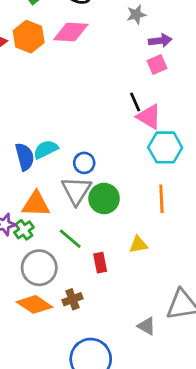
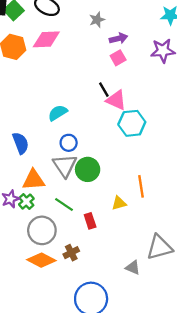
cyan semicircle: (46, 149) -> (58, 113), moved
orange line: (161, 199) -> (141, 186), moved

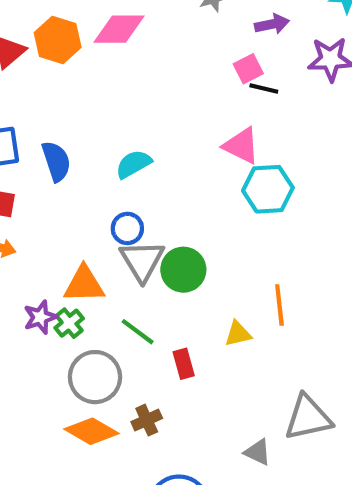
purple arrow: (118, 38) -> (272, 24), moved
black line: (104, 90) -> (264, 89), moved, turned -49
blue semicircle: (21, 143) -> (56, 161), moved
blue circle: (69, 143) -> (127, 228), moved

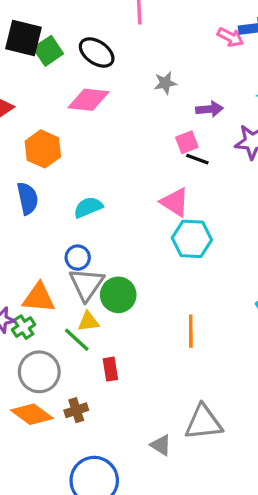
orange hexagon: (58, 40) -> (43, 149), moved
yellow triangle: (238, 334) -> (88, 322), moved

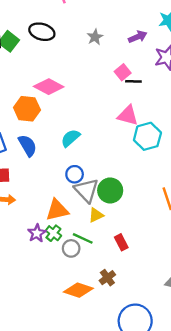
pink diamond: (88, 100) -> (49, 87), moved, turned 40
purple arrow: (209, 109) -> (138, 37), moved
green line: (77, 340) -> (83, 238), moved
gray circle: (39, 372) -> (71, 248), moved, size x0.6

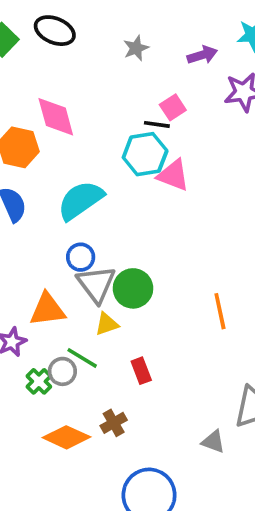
black line: (133, 81) -> (157, 124), moved
pink diamond: (49, 87) -> (56, 117), turned 40
cyan hexagon: (147, 136) -> (145, 154), moved
cyan semicircle: (70, 138) -> (81, 200), size x1.5
green cross: (53, 233) -> (39, 381), moved

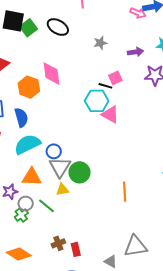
cyan semicircle: (81, 200) -> (27, 144), moved
gray circle: (62, 371) -> (26, 204), moved
red rectangle: (141, 371) -> (76, 249), moved
orange diamond: (66, 437) -> (19, 254), moved

